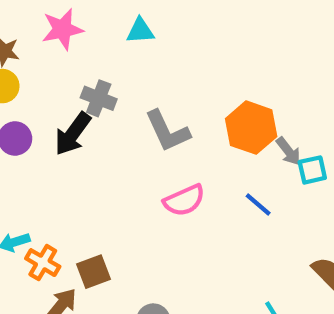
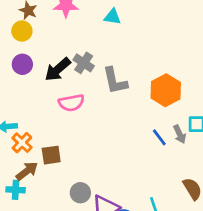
gray cross: (99, 98) -> (84, 63), moved
gray arrow: (288, 151) -> (180, 134), moved
pink semicircle: (184, 200) -> (71, 103), moved

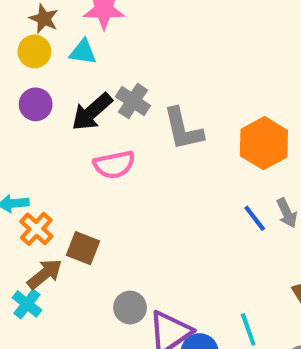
cyan triangle: (112, 17) -> (83, 52), moved
brown square: (51, 155) -> (83, 248), turned 30
cyan cross: (16, 190) -> (27, 304), turned 36

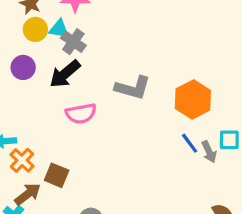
yellow circle: (34, 51) -> (35, 29), moved
gray cross: (133, 101) -> (73, 42), moved
gray L-shape: (183, 129) -> (133, 88), turned -63
blue line: (255, 218) -> (190, 143), moved

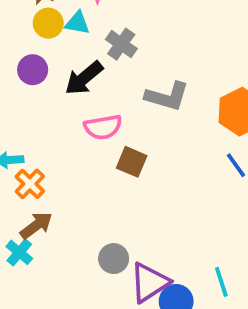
gray cross: (73, 42) -> (121, 44), moved
brown square: (57, 175) -> (132, 162), moved

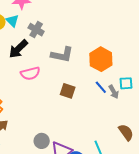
cyan triangle: (77, 23) -> (12, 21), turned 40
brown square: (132, 162) -> (68, 91), moved

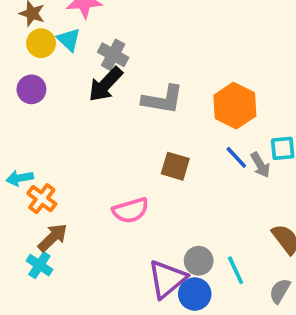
black arrow: (18, 49) -> (106, 84), moved
pink semicircle: (30, 73) -> (131, 210), moved
gray circle: (42, 141) -> (199, 261), moved

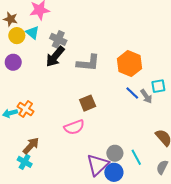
brown square: (175, 166) -> (88, 103), moved, turned -35
orange cross: (42, 199) -> (26, 109), moved

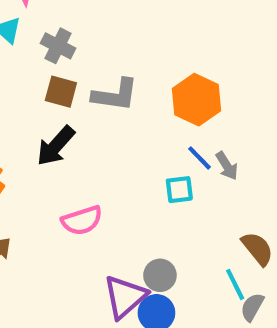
black arrow: (55, 57) -> (56, 146), moved
cyan square: (158, 86) -> (179, 190), moved
brown square: (88, 103) -> (61, 92), moved, turned 35
cyan line: (136, 157) -> (235, 284), moved

